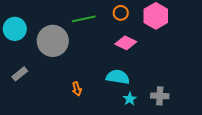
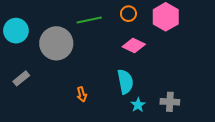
cyan semicircle: (118, 77) -> (125, 82), turned 70

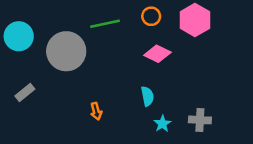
cyan semicircle: (125, 82) -> (147, 96), size x0.7

